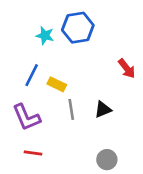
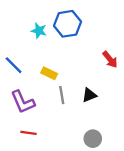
blue line: (32, 75) -> (14, 65), moved, turned -72

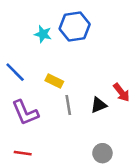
red arrow: (110, 59) -> (121, 92), moved
red line: (28, 133) -> (23, 153), moved

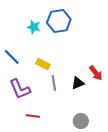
red line: (23, 153) -> (33, 116), moved

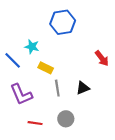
cyan star: (34, 27) -> (32, 47), moved
red arrow: (96, 73) -> (102, 58), moved
gray circle: (81, 121) -> (66, 119), moved

